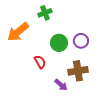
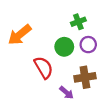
green cross: (45, 13) -> (78, 22), moved
red semicircle: (40, 62) -> (44, 67), size x1.5

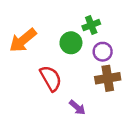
green circle: (64, 47) -> (71, 43), moved
brown cross: (85, 77) -> (108, 78), moved

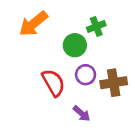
orange arrow: (23, 40) -> (33, 24), moved
purple circle: (103, 52) -> (86, 75), moved

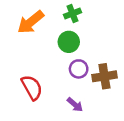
green cross: (96, 26) -> (72, 14), moved
red semicircle: (53, 83) -> (32, 87), moved

